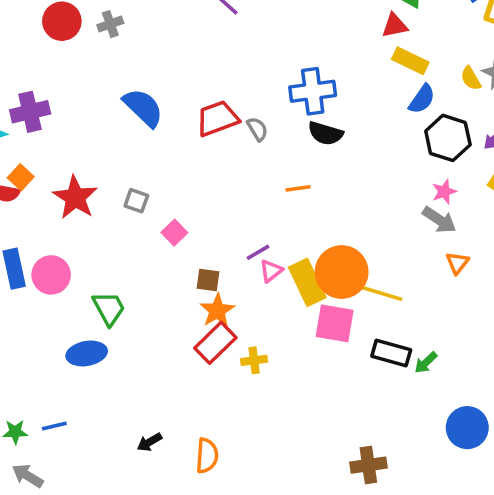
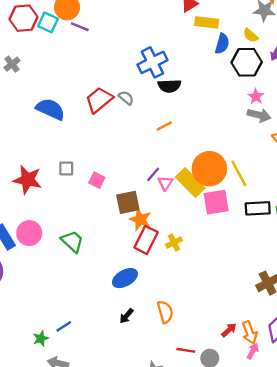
yellow semicircle: (471, 78) -> (251, 35), moved
brown square: (208, 280) -> (128, 202), size x1.5
yellow line: (381, 293) -> (239, 173), turned 64
blue ellipse: (87, 353) -> (125, 278), moved

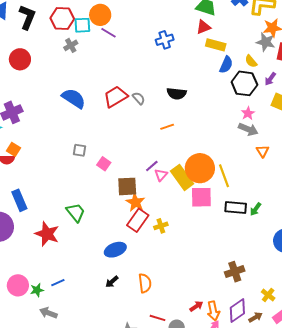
cyan square: (48, 22) -> (82, 25), turned -36
blue cross: (152, 62) -> (165, 40), moved, size x0.7
gray cross: (12, 64) -> (71, 45), moved
red star: (28, 180) -> (47, 234), moved
pink circle: (29, 233) -> (18, 285), moved

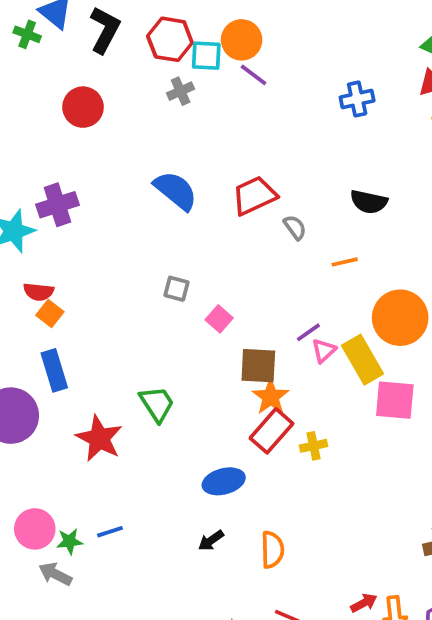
gray semicircle: (139, 98) -> (295, 227), moved
orange square: (14, 149) -> (50, 313), moved
orange circle: (200, 168) -> (400, 318), moved
gray arrow: (48, 313) -> (55, 574), moved

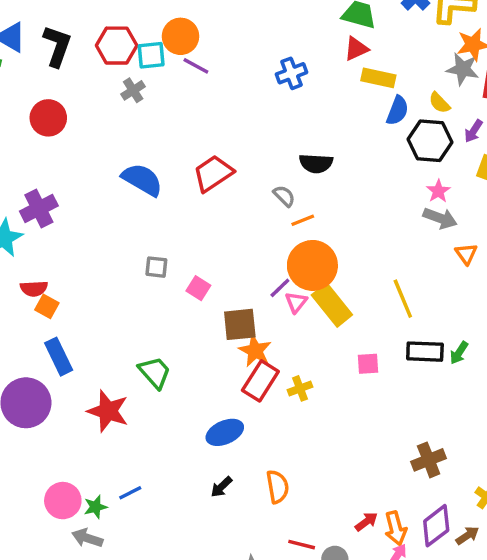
gray semicircle: (295, 227) -> (284, 196), moved
orange circle: (400, 318) -> (312, 265), moved
pink square: (395, 400) -> (368, 364), moved, size x0.6

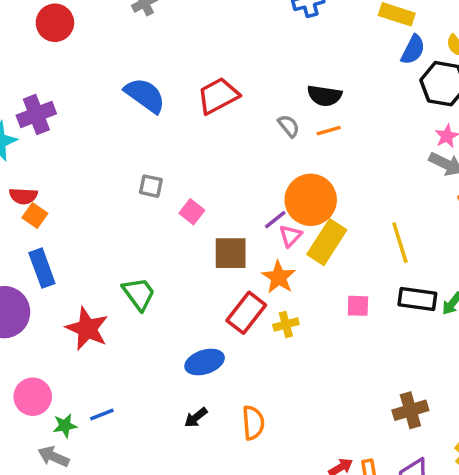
orange line: (303, 220) -> (329, 131), moved
yellow rectangle: (332, 305) -> (327, 242), turned 66
orange star: (255, 351) -> (279, 277), moved
pink circle: (63, 501) -> (33, 397), moved

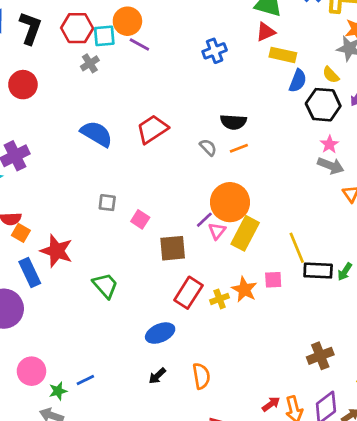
yellow line: (400, 243) -> (297, 248), moved
orange star: (279, 277) -> (244, 289), moved
red star: (87, 329) -> (57, 251), moved

